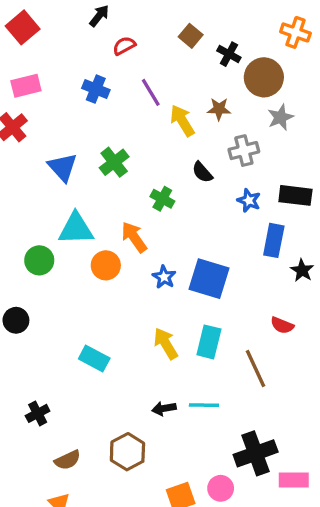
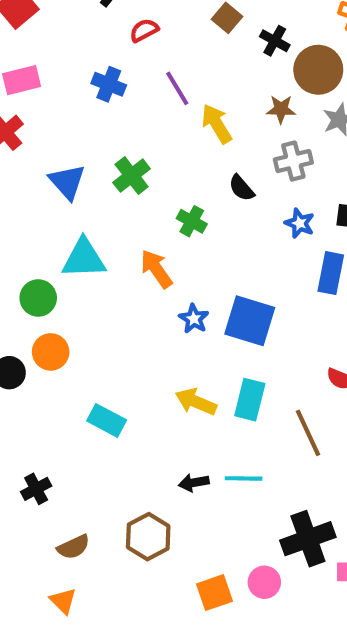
brown star: (219, 109) -> (281, 109), moved
orange circle: (106, 265) -> (51, 352), moved
yellow arrow: (166, 344) -> (196, 402), turned -36

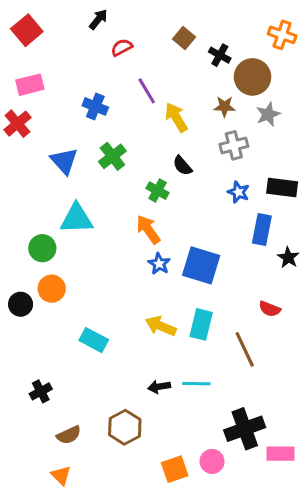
blue cross: (109, 84) -> (95, 106), moved
black semicircle: (242, 188) -> (182, 166), moved
orange arrow: (156, 269) -> (148, 229), moved

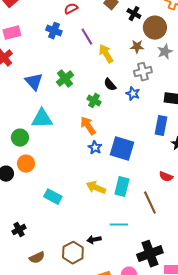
blue cross: (95, 106) -> (54, 31), moved
blue star: (238, 192) -> (133, 94), moved
black arrow: (159, 387) -> (94, 240), moved

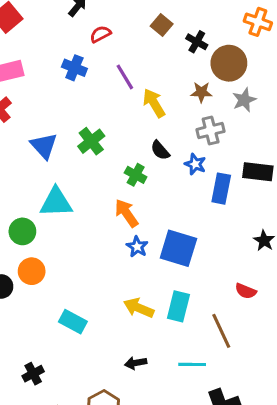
blue rectangle: (161, 126) -> (221, 189), moved
cyan line: (119, 225) -> (192, 364), moved
black cross: (19, 230) -> (33, 374), moved
black arrow: (94, 240) -> (136, 363), moved

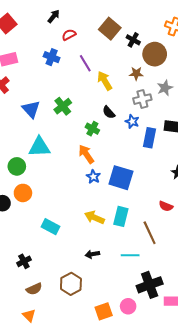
brown square: (162, 25) -> (110, 29), size x1.5
gray star: (244, 100) -> (165, 88), moved

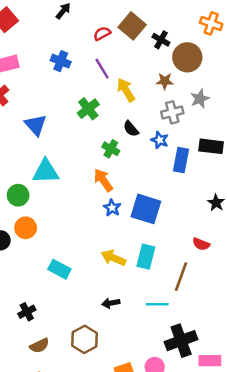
red semicircle: (69, 35) -> (102, 33), moved
green cross: (63, 106) -> (88, 109), moved
brown line: (150, 233) -> (181, 277), turned 45

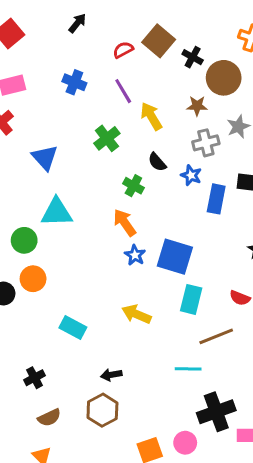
cyan rectangle: (146, 257) -> (191, 299), moved
brown line: (181, 277) -> (216, 336), turned 48
black arrow: (111, 303) -> (111, 375), moved

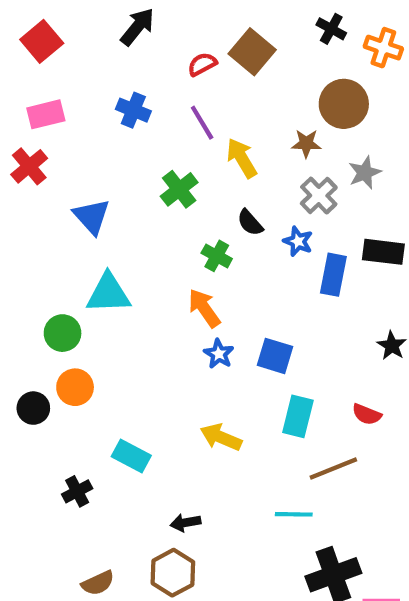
black arrow: (77, 23) -> (138, 27), size x1.4
black cross: (193, 57) -> (331, 29), moved
gray cross: (206, 143) -> (319, 196), turned -30
blue square: (175, 257) -> (275, 356), size x0.7
black cross: (35, 378) -> (77, 491), moved

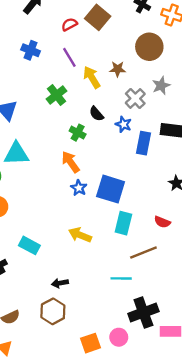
brown star: (306, 143) -> (118, 69), moved
blue square: (275, 356) -> (111, 189), size x1.4

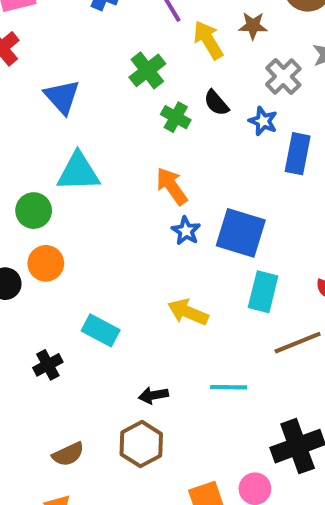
green cross: (78, 133) -> (176, 117), moved
cyan line: (121, 278) -> (229, 387), moved

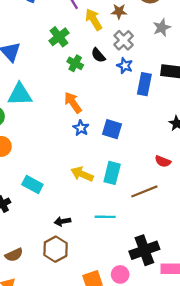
gray cross: (283, 77) -> (124, 40), moved
blue square: (241, 233) -> (112, 129), size x0.7
cyan rectangle: (263, 292) -> (112, 173), moved

